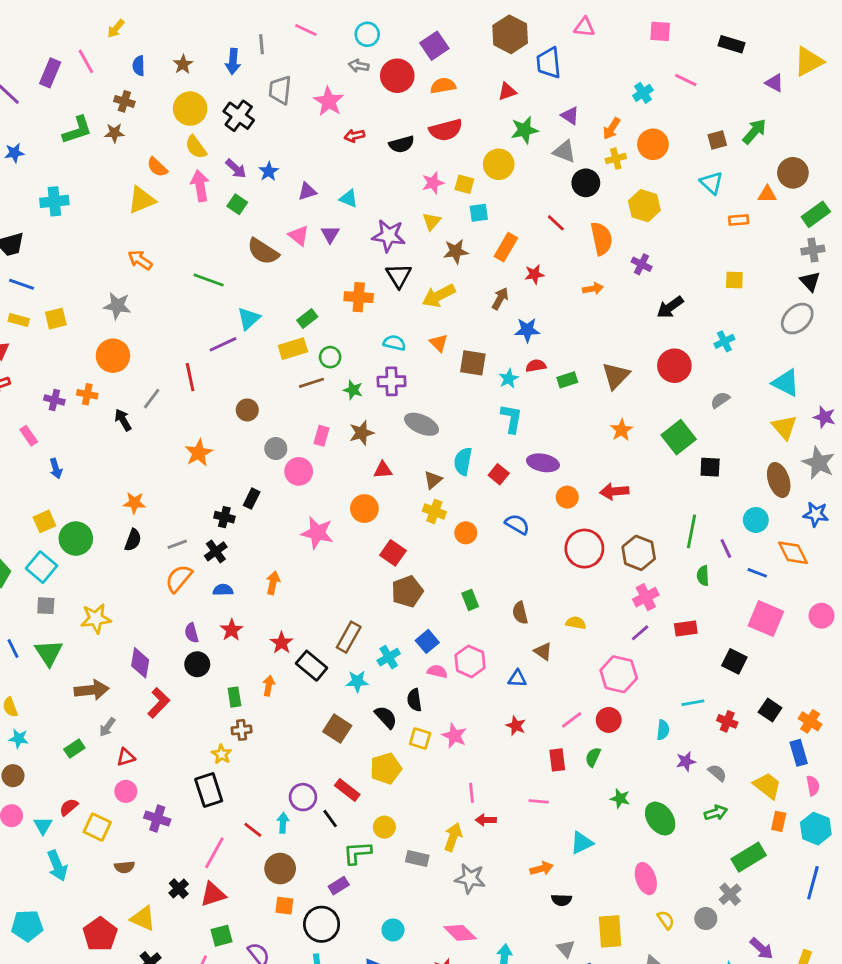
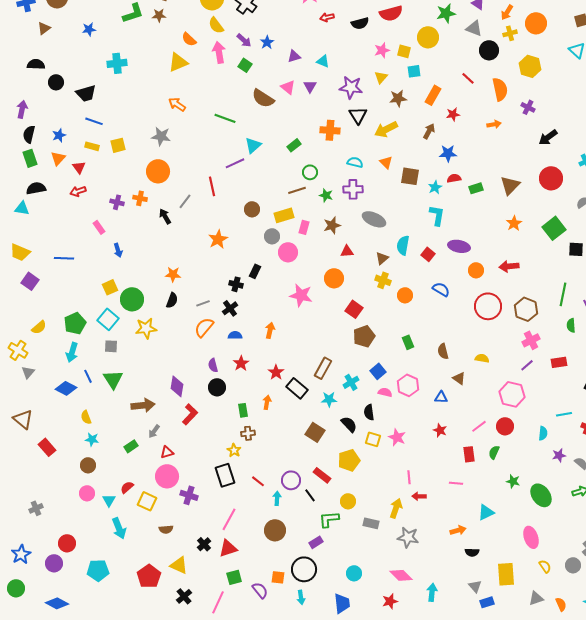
yellow rectangle: (293, 349) -> (284, 215), moved
yellow star: (96, 619) -> (146, 328), moved
pink circle: (126, 791) -> (167, 476), size x1.5
red line: (253, 830) -> (258, 481), moved
orange square: (284, 906) -> (278, 577), moved

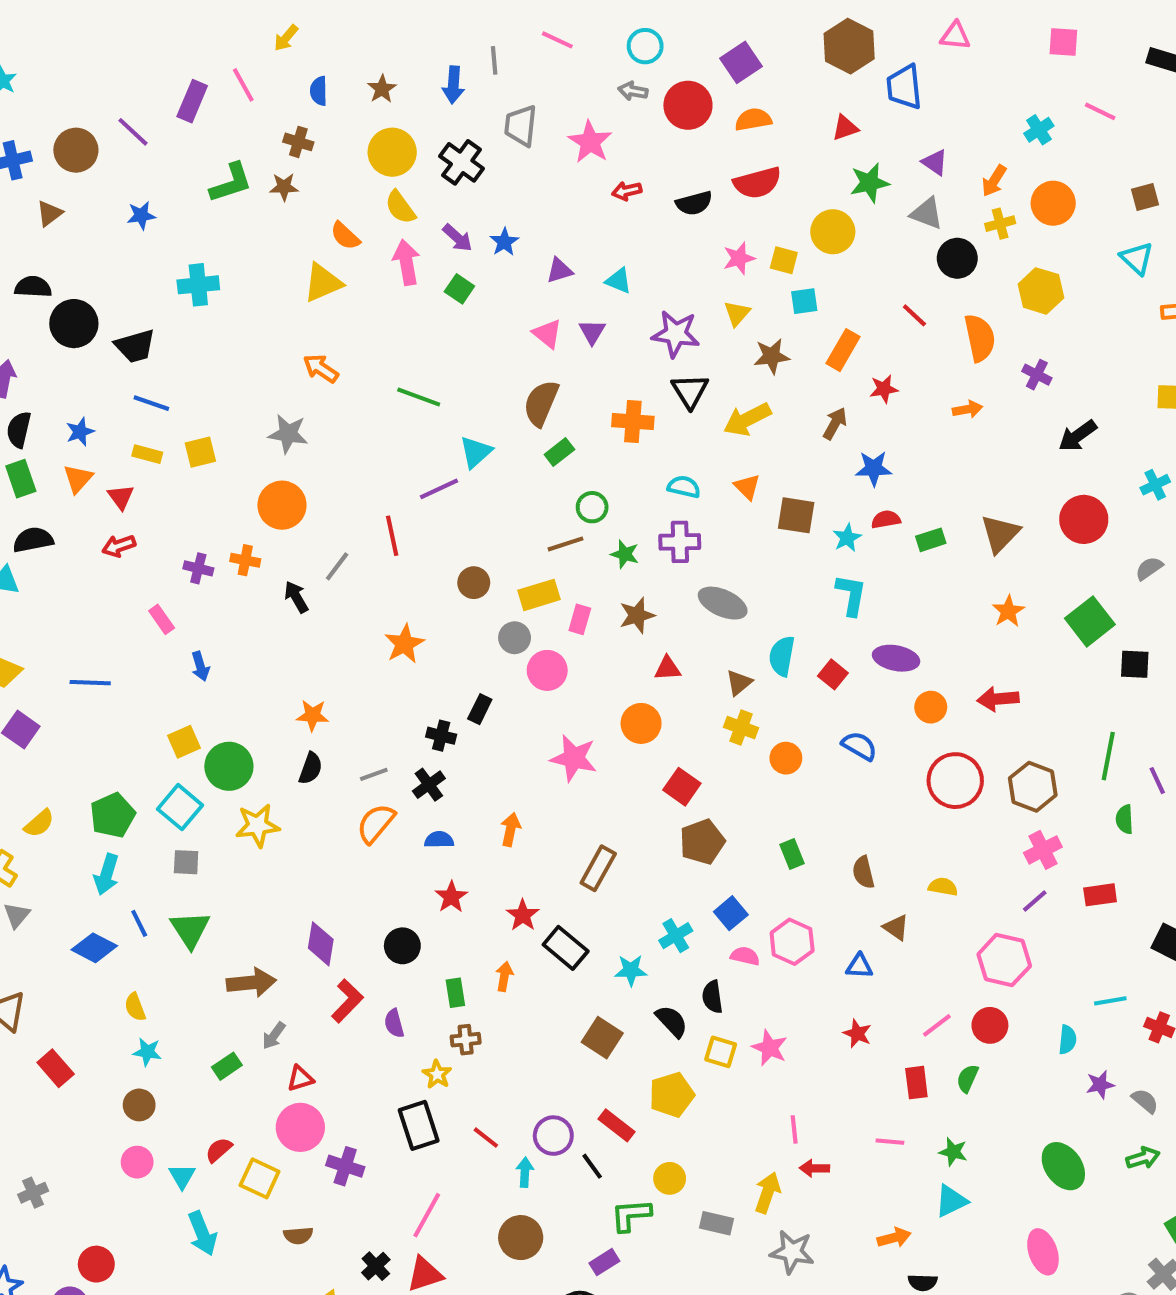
black circle: (56, 82) -> (74, 324), size x1.5
brown semicircle: (263, 98) -> (541, 403), moved, turned 80
purple semicircle: (213, 365) -> (394, 1023), moved
brown rectangle: (323, 368) -> (598, 868), moved
green star: (513, 481) -> (953, 1152), moved

